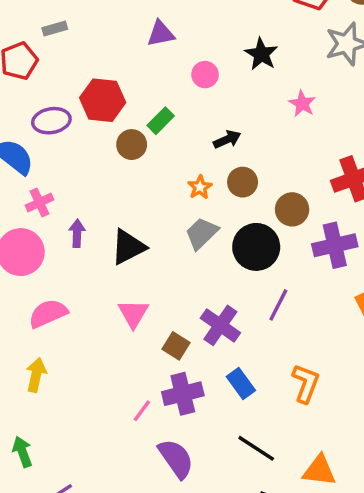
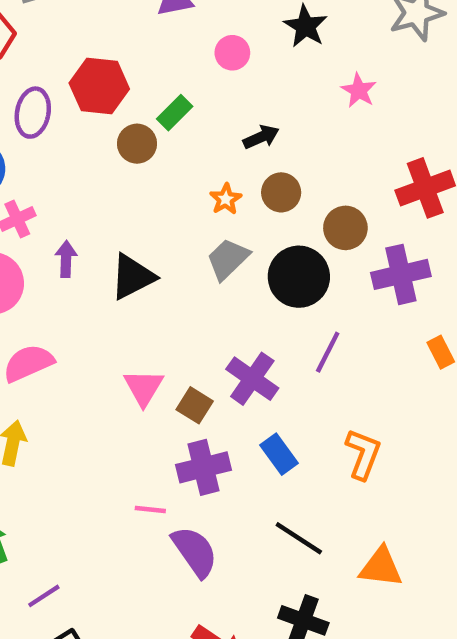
purple ellipse: (51, 121) -> (33, 113), turned -69
pink triangle: (133, 314) -> (144, 388), moved
pink line: (142, 411) -> (150, 510), moved, turned 60

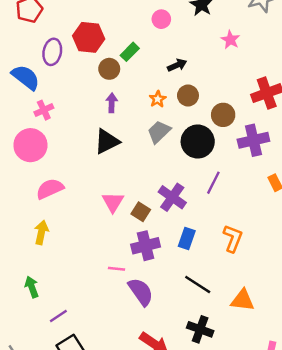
purple arrow: (66, 259) -> (112, 103), moved
blue rectangle: (279, 454) -> (187, 238), turned 55

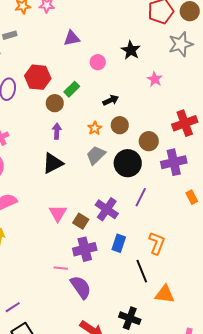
black line: (198, 284) -> (142, 271), moved, turned 35

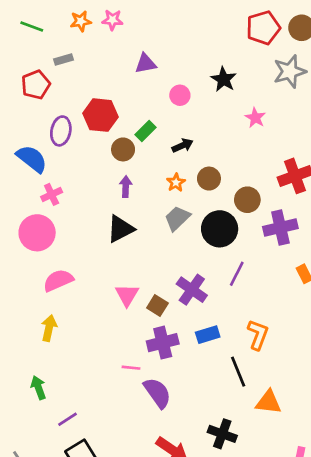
black arrow: (111, 100) -> (183, 146), moved
blue rectangle: (119, 243) -> (208, 335), turned 54

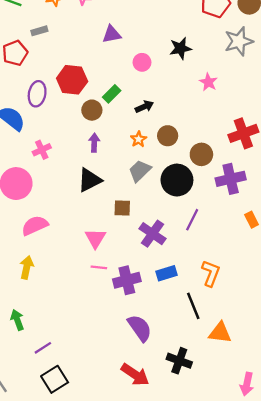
black star: (224, 79) -> (180, 48), turned 30
pink cross: (52, 194) -> (42, 150), moved
brown square: (157, 306) -> (122, 208), moved, turned -30
pink line: (131, 368) -> (99, 267), moved
purple semicircle: (157, 393) -> (140, 328), moved

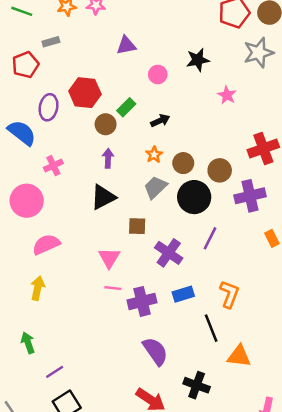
brown circle: (168, 136) -> (183, 163), moved

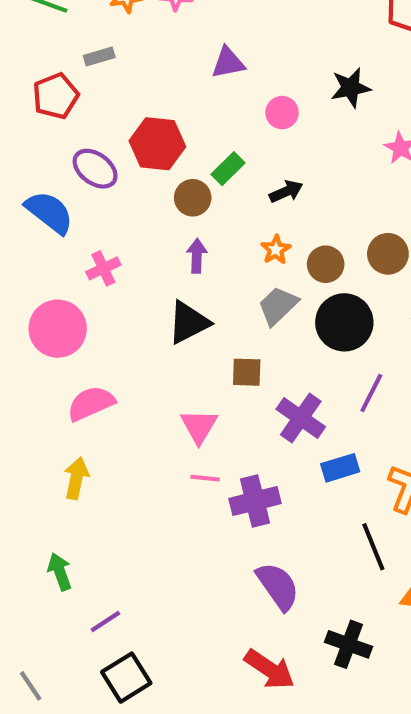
purple ellipse: (49, 107) -> (95, 169), turned -65
brown circle: (220, 170) -> (388, 254), moved
blue rectangle: (183, 294) -> (340, 468), moved

